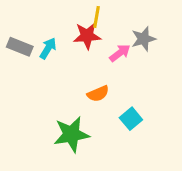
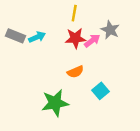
red star: (87, 36) -> (75, 38), moved
gray star: (143, 39) -> (110, 30), turned -30
cyan arrow: (48, 48) -> (37, 37), turned 35

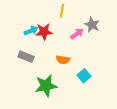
gray rectangle: (16, 36) -> (26, 57), moved
red star: (75, 38) -> (44, 32), moved
orange semicircle: (75, 72) -> (63, 60), turned 32

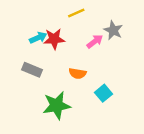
yellow line: (62, 11) -> (76, 13), turned 56

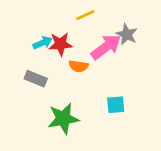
pink arrow: (95, 41) -> (106, 47), size x1.6
orange semicircle: (78, 73) -> (78, 66), moved
cyan square: (103, 93) -> (116, 105), turned 35

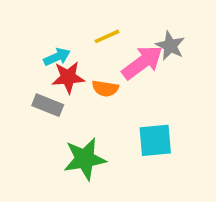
yellow line: (85, 15) -> (107, 36), moved
red star: (60, 44) -> (68, 77), moved
cyan square: (116, 105) -> (155, 140), size x1.4

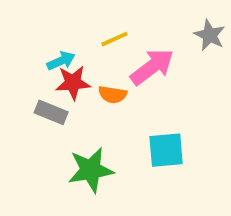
gray star: (170, 46) -> (210, 35), moved

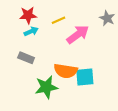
red star: (73, 83) -> (28, 15), moved
orange semicircle: (113, 95) -> (66, 71), moved, size x1.6

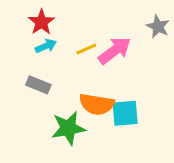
red star: (28, 15) -> (41, 22), turned -30
yellow line: (58, 20) -> (86, 49), moved

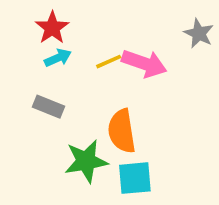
pink arrow: (115, 50) -> (144, 63), turned 56
orange semicircle: (97, 104) -> (122, 131), turned 72
cyan square: (125, 113) -> (135, 178), moved

